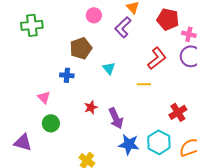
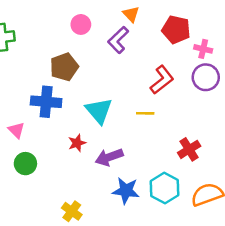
cyan triangle: (109, 68) -> (99, 111), moved, size x1.6
blue cross: (67, 75) -> (46, 102), size x1.6
purple arrow: (116, 118) -> (109, 157), turned 95

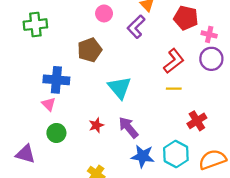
blue cross: (46, 102) -> (56, 80), moved
yellow line: (145, 113) -> (174, 89), moved
red star: (77, 143) -> (96, 125), moved
purple arrow: (109, 157) -> (128, 127), turned 70

